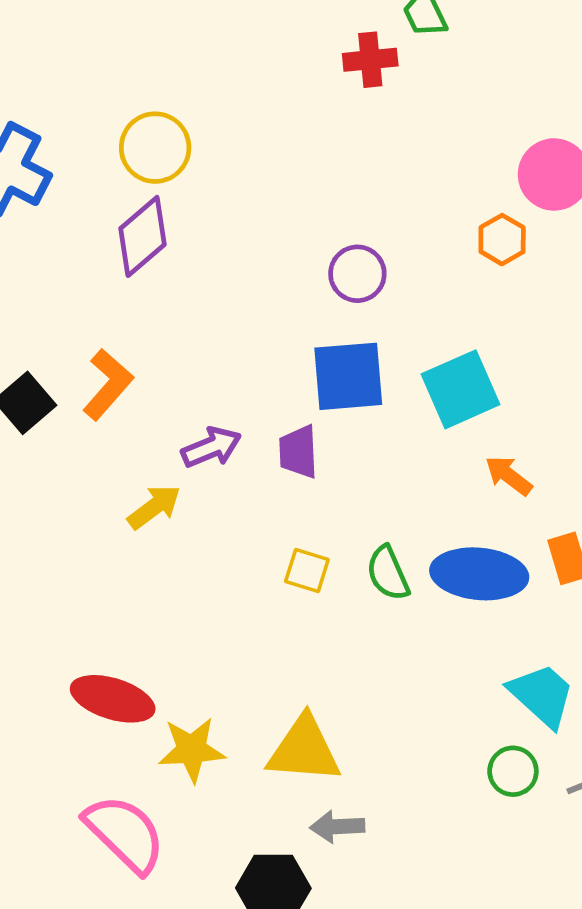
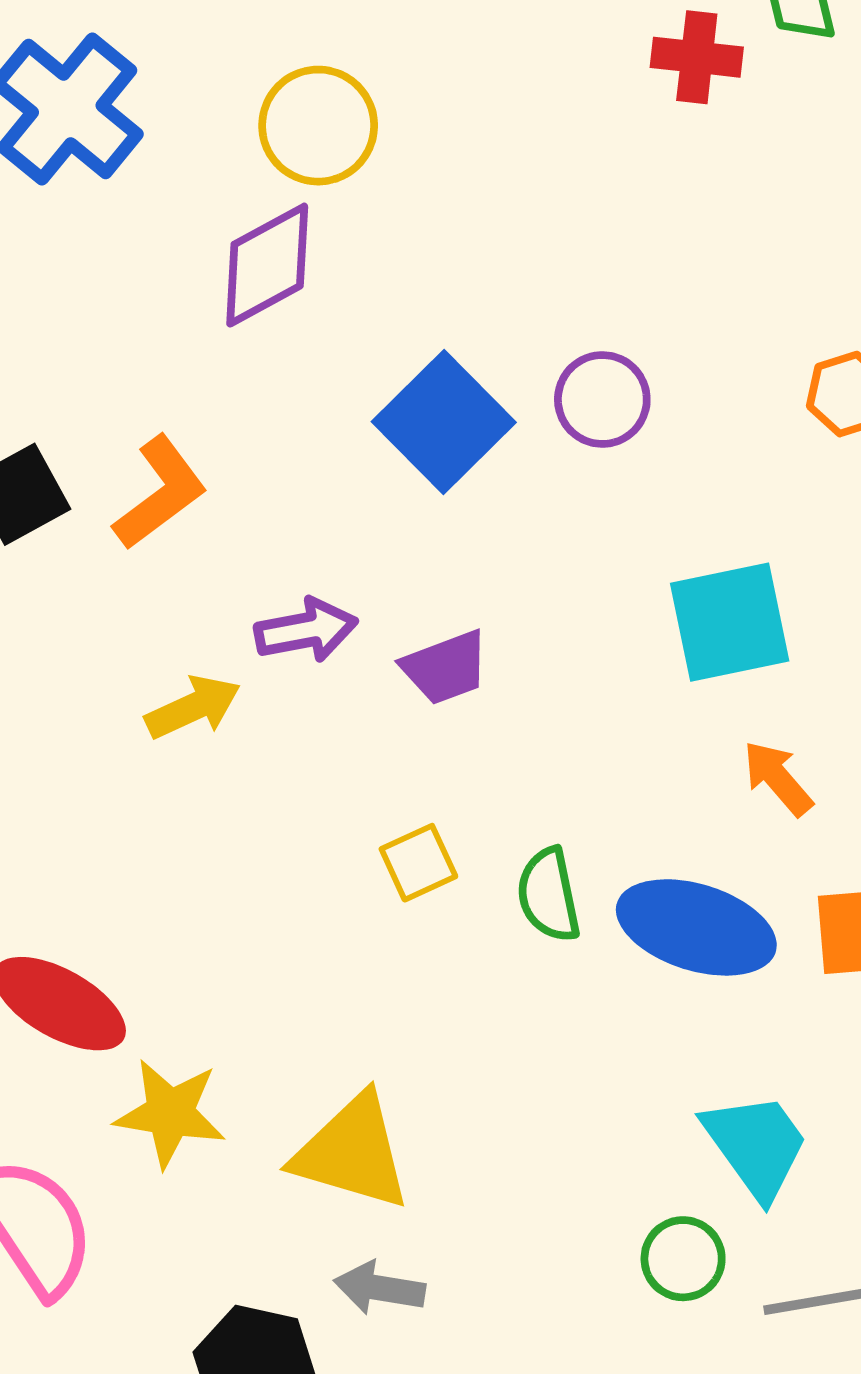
blue square: (348, 376) -> (444, 422), moved, turned 38
purple trapezoid: (298, 452) -> (445, 668), turned -120
yellow square: (307, 570) -> (418, 863), turned 36

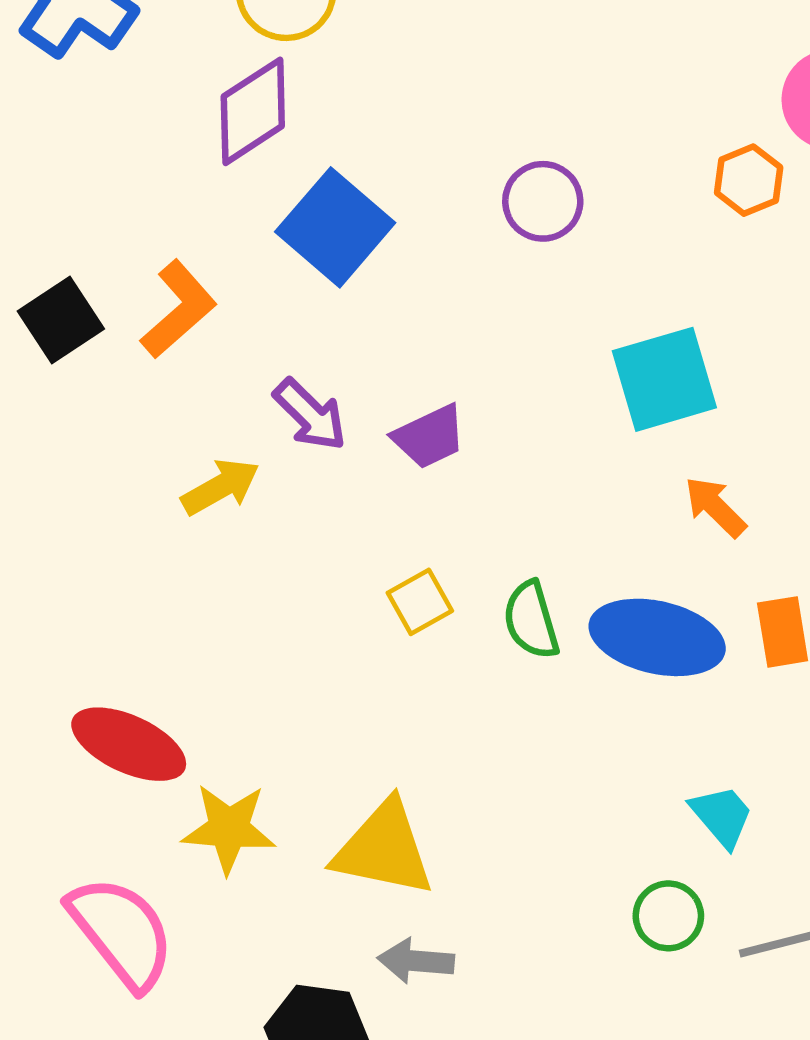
blue square: (444, 422) -> (335, 227), moved
purple arrow: (306, 630) -> (310, 415), turned 60
cyan trapezoid: (756, 1145) -> (722, 816), size x0.7

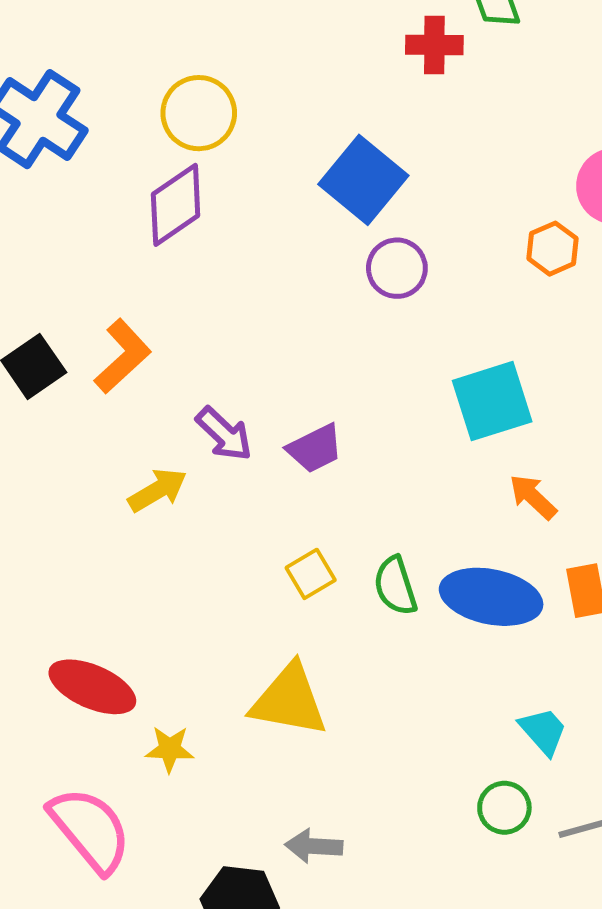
blue square: (335, 227) -> (363, 180), moved
yellow star: (229, 829) -> (170, 749), size x0.7
yellow triangle: (384, 849) -> (289, 700), moved

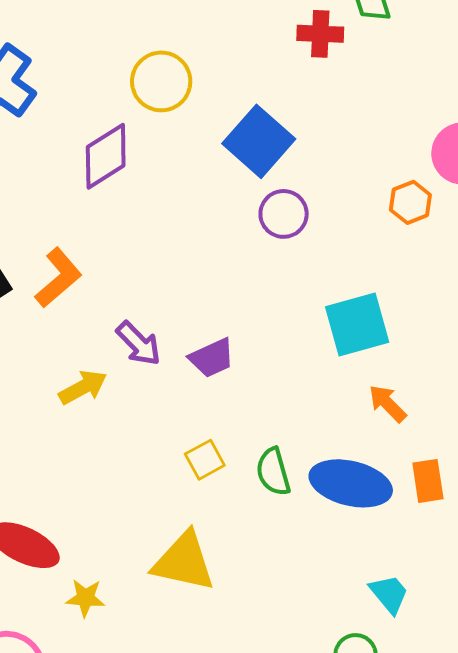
yellow circle: (199, 113) -> (161, 81), moved

